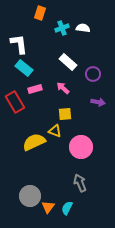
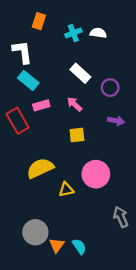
orange rectangle: (40, 13) -> (39, 21), moved
yellow triangle: (55, 131) -> (66, 190), moved, turned -32
gray arrow: (80, 183) -> (121, 217), moved
cyan semicircle: (67, 208) -> (79, 246), turned 120

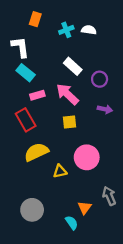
pink arrow: (75, 104) -> (67, 94), size x1.6
red rectangle: (18, 121) -> (26, 120), moved
orange triangle: (57, 245) -> (85, 208), moved

